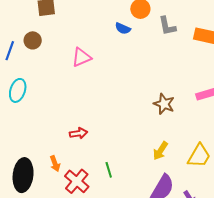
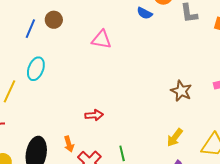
pink triangle: (81, 57) -> (102, 39), turned 30

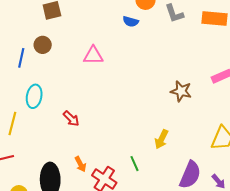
red arrow: (94, 115) -> (71, 119), moved, turned 60
yellow arrow: (175, 137) -> (161, 139), moved

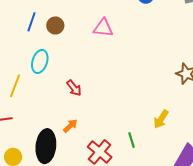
brown circle: (43, 45) -> (55, 25), moved
orange arrow: (80, 164) -> (70, 126), moved, turned -112

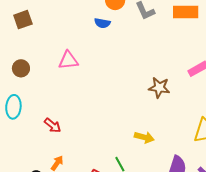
yellow arrow: (161, 119) -> (144, 137), turned -96

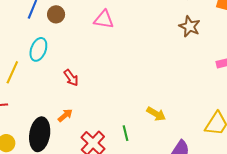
brown star: (159, 88) -> (190, 26), moved

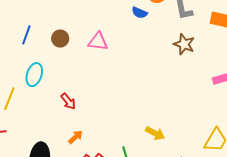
brown circle: (56, 14) -> (60, 39), moved
orange arrow: (65, 115) -> (76, 137), moved

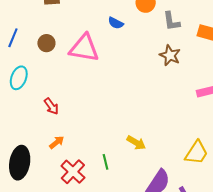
blue semicircle: (139, 13) -> (116, 23), moved
pink triangle: (98, 41) -> (84, 48), size x1.5

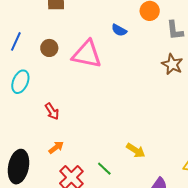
green line: (105, 162) -> (104, 169), turned -35

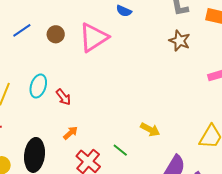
blue line: (16, 41) -> (22, 30), turned 36
pink triangle: (87, 54) -> (94, 37), turned -40
cyan ellipse: (20, 82) -> (38, 86), moved

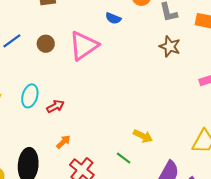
red arrow: (63, 97) -> (55, 106), turned -78
green line: (120, 150) -> (124, 158), moved

